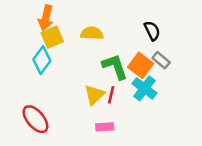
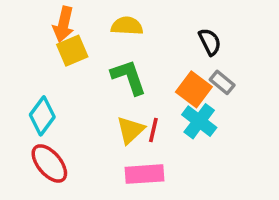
yellow semicircle: (92, 33) -> (127, 26), moved
cyan diamond: (42, 60) -> (42, 116), moved
green L-shape: (115, 67) -> (129, 77), moved
pink rectangle: (105, 127) -> (145, 174), size x1.5

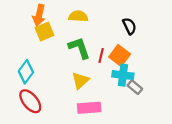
gray rectangle: (222, 82) -> (135, 87), moved
cyan cross: (199, 121) -> (123, 75), turned -30
red line: (153, 130) -> (101, 55), moved

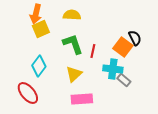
black semicircle: (129, 26) -> (135, 38), moved
orange square: (120, 55) -> (123, 47), moved
cyan diamond: (26, 72) -> (39, 66), moved

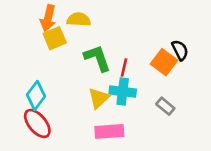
yellow semicircle: (72, 15) -> (79, 20), moved
cyan diamond: (39, 66) -> (36, 95), moved
cyan cross: (113, 69) -> (123, 91), moved

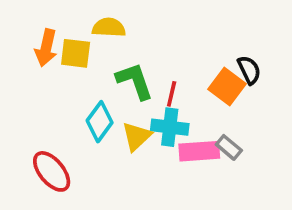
orange arrow: (48, 18) -> (46, 48), moved
yellow square: (55, 38) -> (76, 53), turned 30
cyan diamond: (36, 95) -> (100, 122), moved
pink rectangle: (109, 131) -> (199, 151), moved

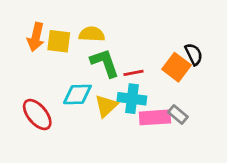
yellow semicircle: (109, 27) -> (92, 34), moved
red line: (172, 94) -> (133, 73), turned 66
cyan diamond: (100, 122) -> (77, 94), turned 52
red ellipse: (52, 171) -> (37, 115), moved

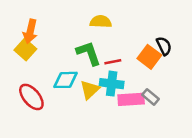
yellow semicircle: (92, 34) -> (101, 22), moved
yellow square: (59, 41) -> (25, 50), moved, turned 35

